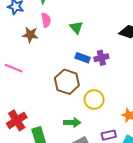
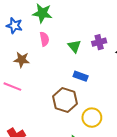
brown star: (30, 35) -> (22, 60), moved
purple cross: (101, 58) -> (99, 42), moved

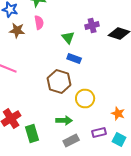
green triangle: (74, 46) -> (68, 38), moved
brown star: (22, 60) -> (17, 30), moved

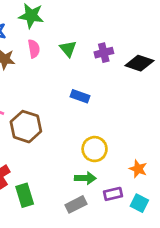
green triangle: (68, 38) -> (68, 49), moved
brown hexagon: (59, 82) -> (26, 127), moved
green arrow: (64, 120) -> (85, 178), moved

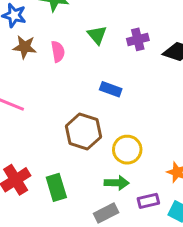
pink semicircle: (34, 49) -> (58, 52), moved
brown hexagon: (26, 127) -> (83, 131), moved
green rectangle: (25, 195) -> (56, 187), moved

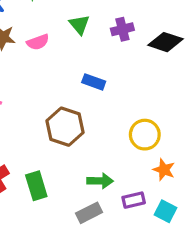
pink semicircle: (58, 52) -> (38, 42), turned 80
yellow circle: (127, 150) -> (145, 135), moved

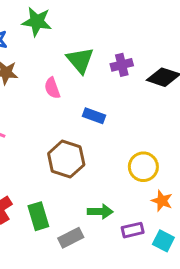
green triangle: (79, 25) -> (80, 60), size x1.4
pink semicircle: (38, 42) -> (52, 88), moved, turned 90
gray rectangle: (89, 213) -> (71, 238), moved

